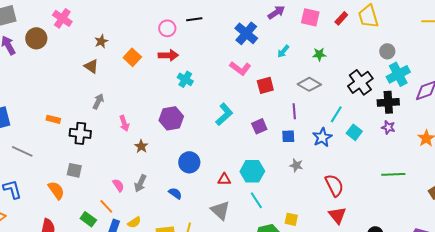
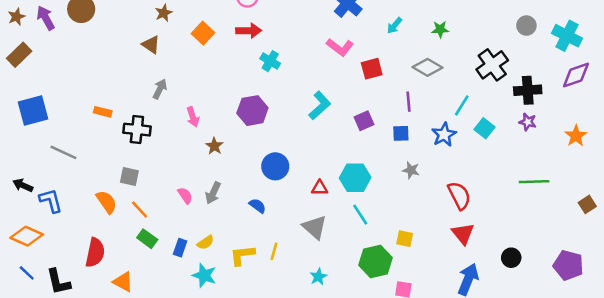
cyan cross: (398, 74) -> (567, 36), moved, turned -35
orange line: (106, 206) -> (140, 209), moved

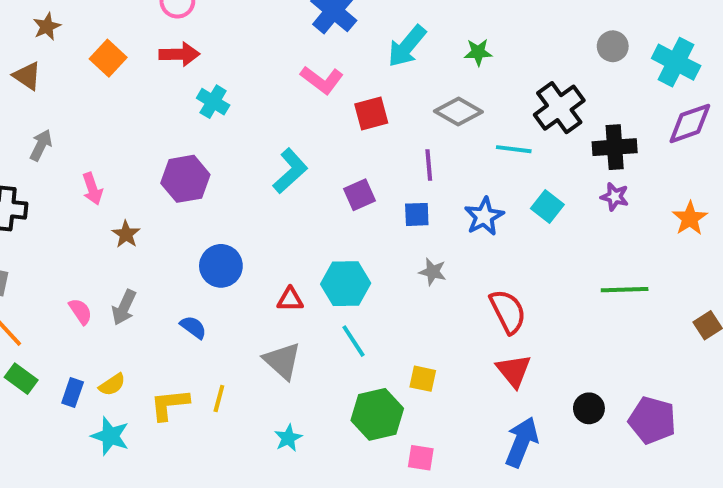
cyan arrow: (394, 26) -> (407, 46), size x1.6
cyan line: (462, 105) -> (514, 149), moved, turned 65
purple pentagon: (568, 265) -> (652, 420), moved

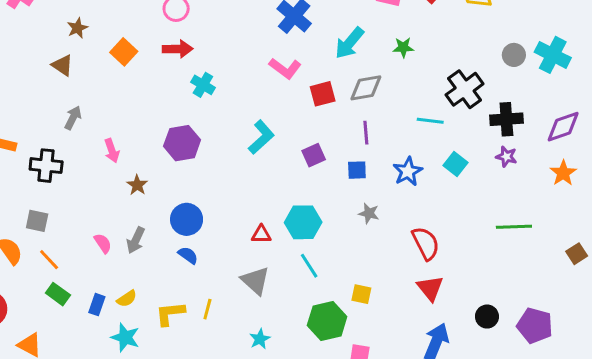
gray circle: (613, 46) -> (514, 55), moved
gray diamond: (458, 112) -> (366, 88), moved, turned -40
purple diamond: (690, 123) -> (563, 127), moved
blue circle: (221, 266) -> (187, 219), moved

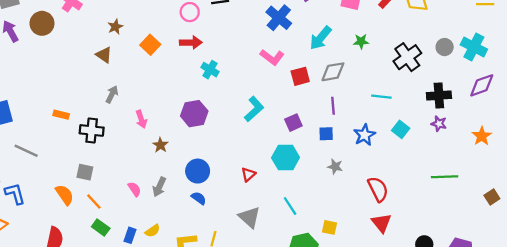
black cross: (465, 89) -> (407, 57), moved
purple diamond: (563, 127) -> (482, 85), moved
cyan hexagon: (303, 222) -> (286, 158), moved
red triangle: (261, 234) -> (248, 174), moved, turned -42

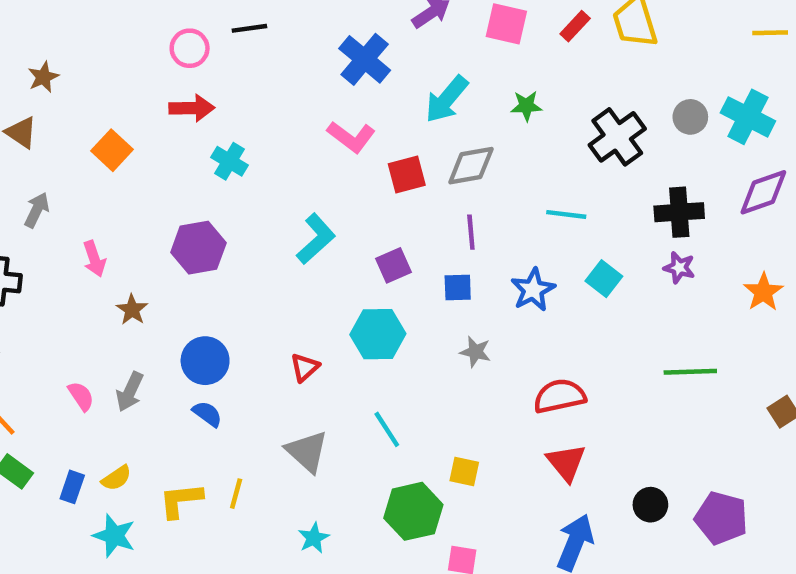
orange square: (150, 45) -> (112, 150), moved
red semicircle: (378, 189) -> (560, 396), turned -75

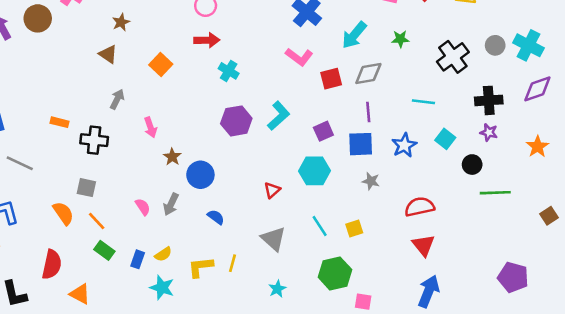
purple hexagon: (198, 248) -> (236, 121), moved
blue square: (458, 288) -> (361, 144), size x1.5
blue circle: (205, 361) -> (200, 175), moved
yellow square: (464, 471) -> (354, 229), moved, turned -30
black circle: (650, 505) -> (472, 165), moved

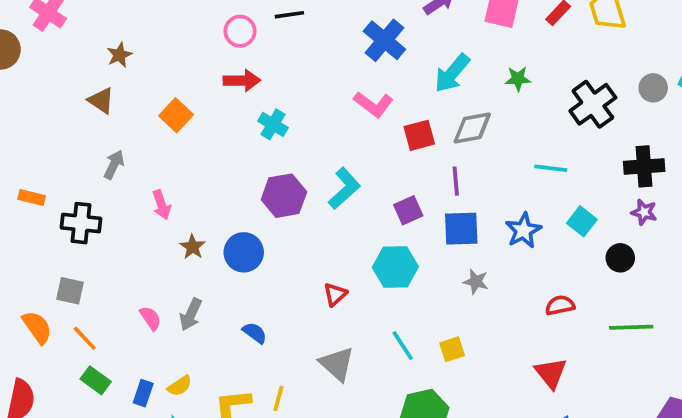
purple line: (368, 112) -> (456, 181), moved
blue circle: (200, 175) -> (244, 252), moved
green line: (495, 193) -> (631, 327), moved
red semicircle: (420, 207) -> (560, 305), moved, size x0.7

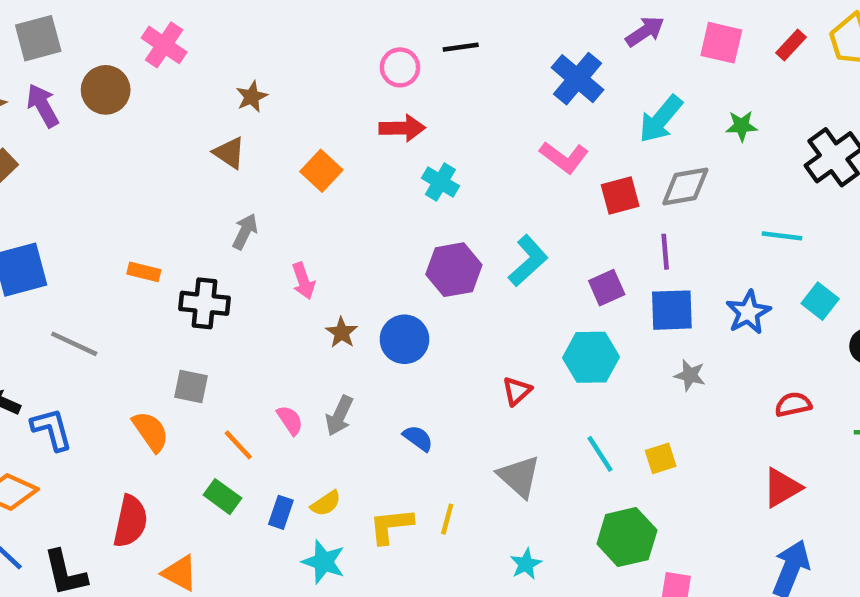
orange line: (85, 338) -> (238, 445), moved
red triangle: (551, 373) -> (782, 488), turned 39

